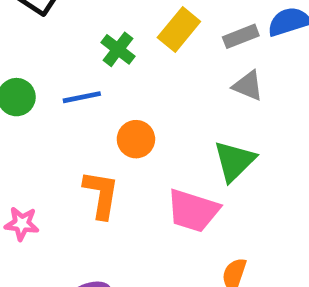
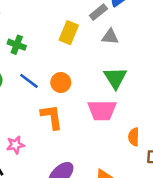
yellow rectangle: (179, 29) -> (69, 33), moved
green cross: (118, 49) -> (17, 45), moved
blue line: (82, 97) -> (29, 81), moved, turned 66

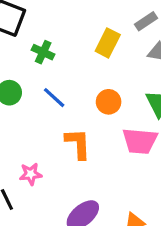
orange circle: (61, 83) -> (109, 102), moved

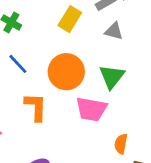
orange circle: (109, 102) -> (66, 72), size x1.6

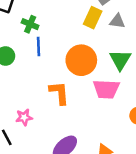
yellow rectangle: (70, 19) -> (93, 18), moved
blue line: (18, 64) -> (39, 46), moved, turned 48

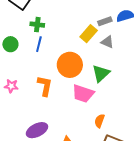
green cross: (30, 24) -> (37, 25), turned -32
pink star: (24, 117) -> (11, 86), moved

